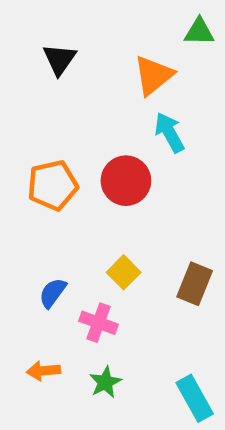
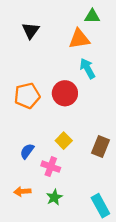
green triangle: (199, 32) -> (92, 16), moved
orange triangle: (153, 75) -> (79, 39), turned 30

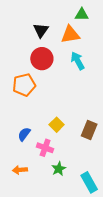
black triangle: (31, 31) -> (41, 30), moved
red circle: (65, 93) -> (42, 59), moved
green star: (54, 197) -> (59, 169), moved

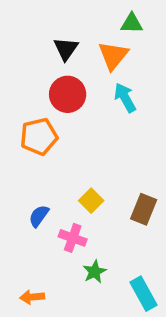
orange triangle: (70, 35) -> (113, 55), turned -42
orange arrow: (20, 170) -> (32, 297), moved

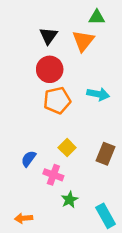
cyan arrow: (125, 98) -> (98, 94), moved, turned 130
orange pentagon: (39, 137) -> (57, 100), moved

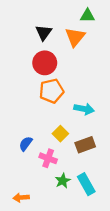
cyan arrow: (98, 94) -> (84, 109), moved
brown rectangle: (106, 154) -> (85, 145), moved, turned 48
cyan rectangle: (106, 216) -> (86, 184), moved

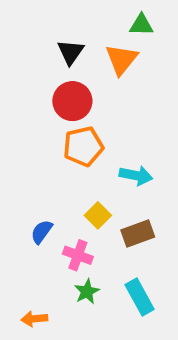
green star: (63, 181) -> (87, 292), moved

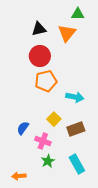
black triangle: (71, 52) -> (39, 29), turned 42

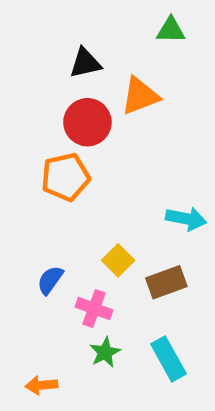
orange triangle: (67, 33) -> (140, 96), moved, turned 30
orange pentagon: (46, 81) -> (66, 177), moved
cyan arrow: (75, 97) -> (186, 219), moved

